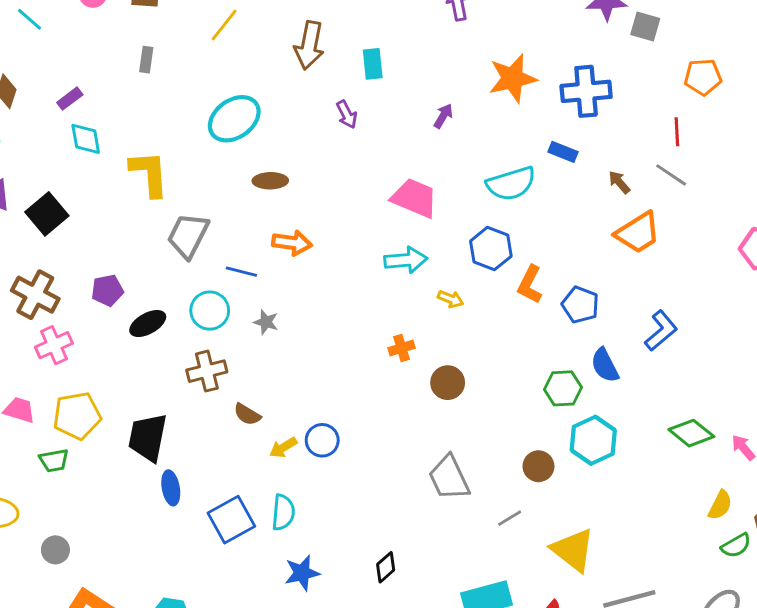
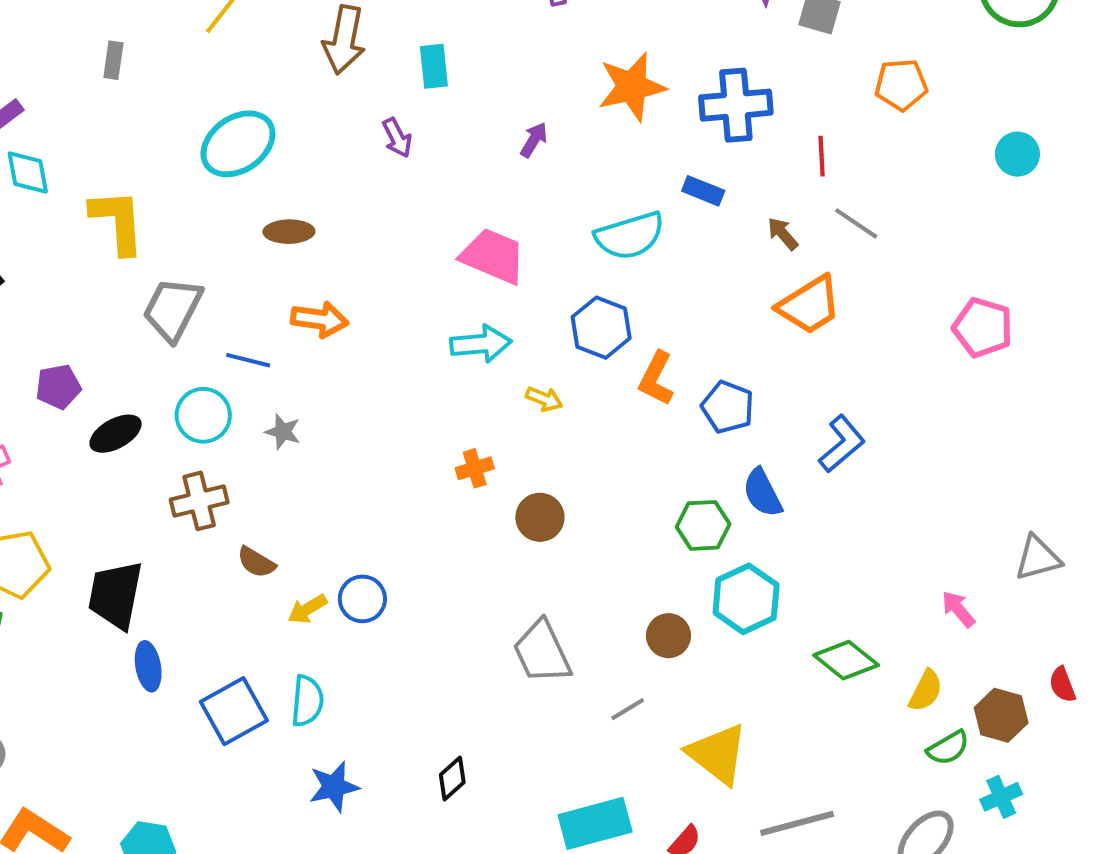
red line: (677, 132) -> (822, 156), moved
green diamond: (691, 433) -> (846, 660), moved

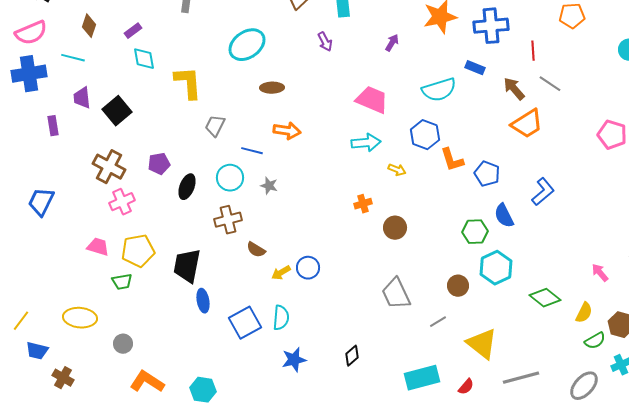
brown arrow: (783, 234) -> (514, 89), size x1.4
gray trapezoid: (173, 309) -> (215, 126), size x0.7
orange L-shape: (656, 379) -> (452, 160), turned -44
black ellipse: (116, 434) -> (187, 187), turned -40

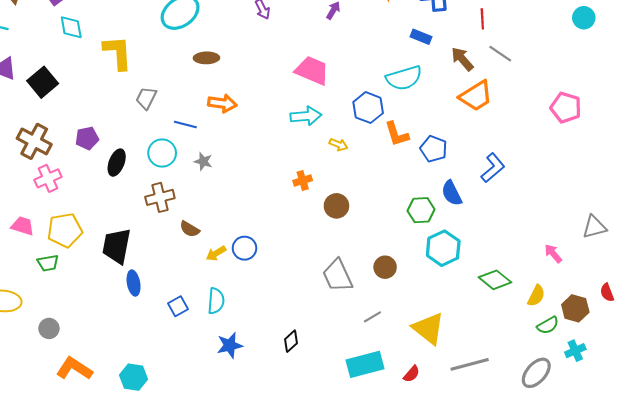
cyan semicircle: (439, 90) -> (404, 78), moved
brown circle: (458, 286) -> (385, 267), moved
gray line: (438, 322) -> (372, 317), moved
blue square: (245, 323) -> (178, 306), size x0.6

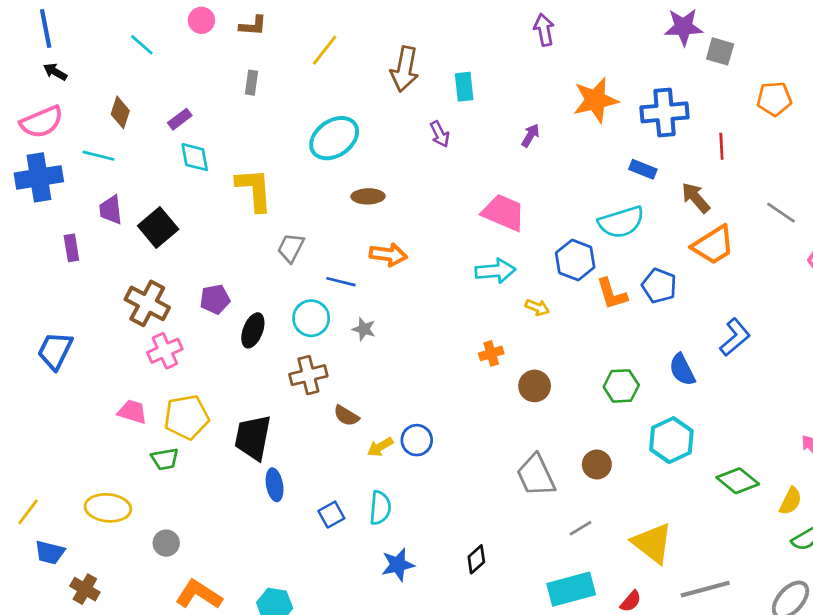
gray line: (500, 54) -> (781, 213), moved
blue pentagon: (434, 149) -> (659, 286), moved
green hexagon: (421, 210) -> (621, 386), moved

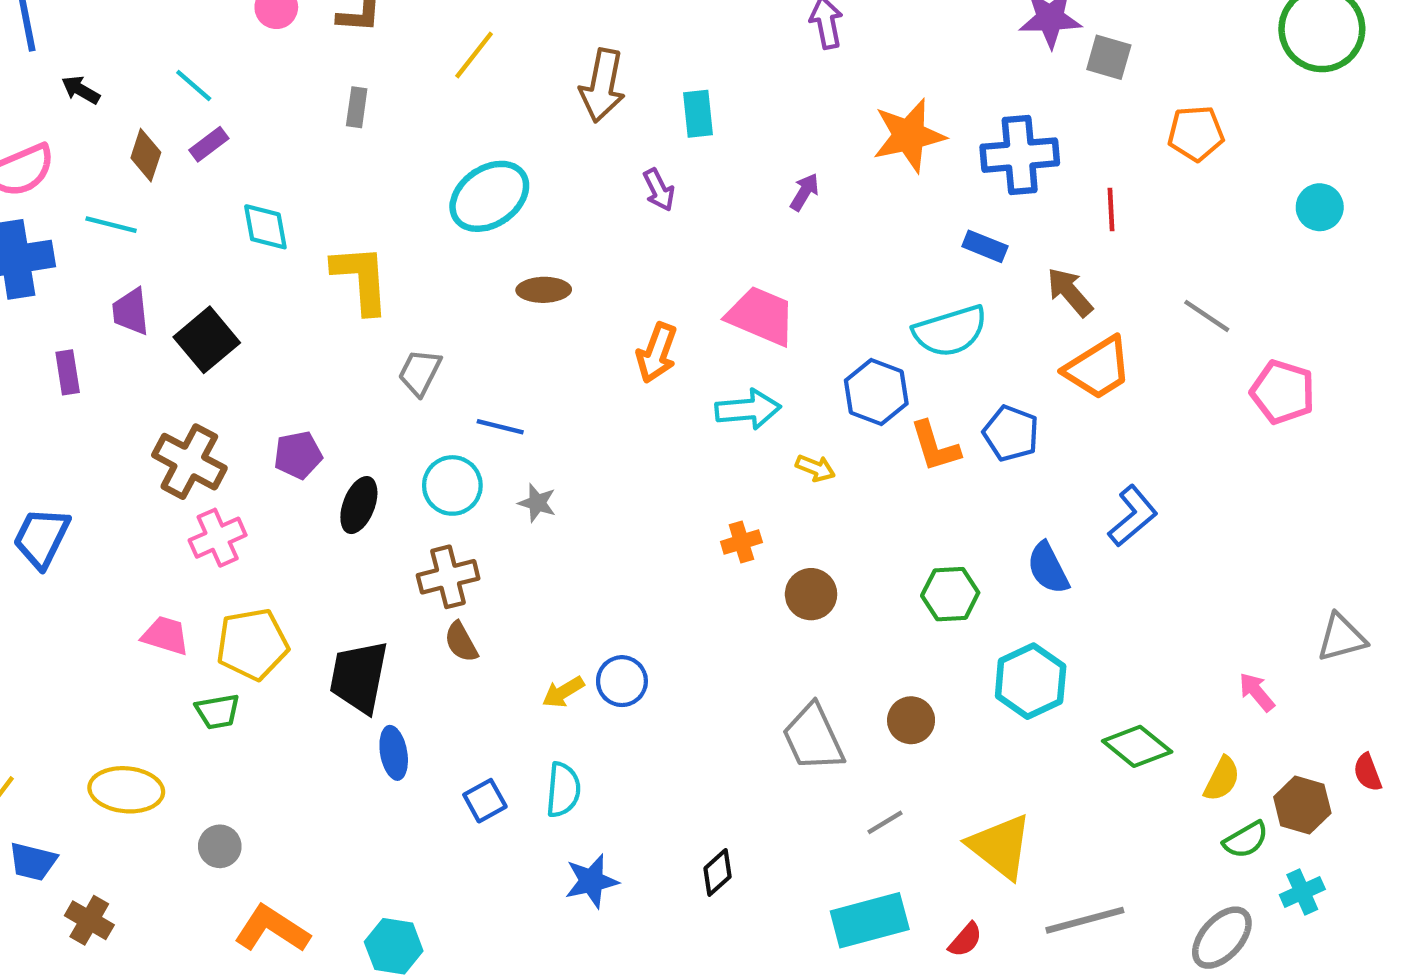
cyan line: (142, 45) -> (194, 85), moved
black arrow: (55, 72) -> (81, 90), moved
purple rectangle: (180, 119) -> (209, 144), moved
orange arrow: (388, 255) -> (657, 353), moved, turned 102
brown semicircle: (346, 416) -> (461, 642), moved, turned 30

